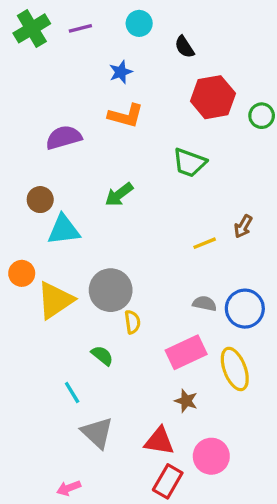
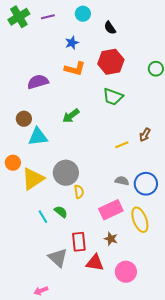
red hexagon: (213, 97) -> (111, 62), moved
cyan line: (72, 392) -> (43, 217), moved
red rectangle: (168, 481) -> (79, 242), moved, turned -36

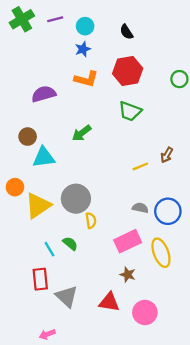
cyan circle: (83, 14) -> (85, 26), moved
red rectangle: (79, 242) -> (40, 279), moved

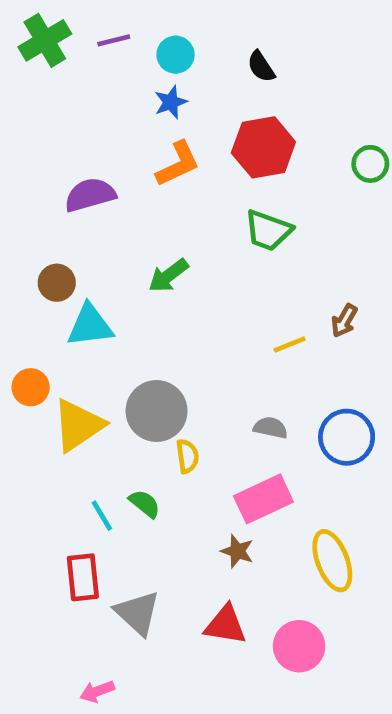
orange L-shape: (86, 79) -> (178, 164), turned -40
gray semicircle: (140, 208) -> (271, 428), moved
yellow ellipse: (161, 253) -> (332, 561), moved
brown star: (128, 275) -> (237, 551), moved

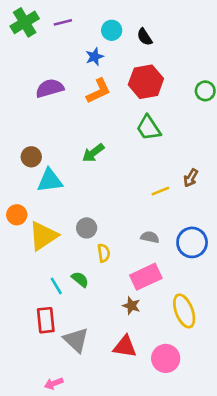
cyan circle: (176, 55) -> (112, 30), moved
purple semicircle: (90, 195) -> (50, 88), moved
green trapezoid: (268, 230) -> (149, 128), turned 36
gray circle: (157, 411) -> (87, 228), size x0.6

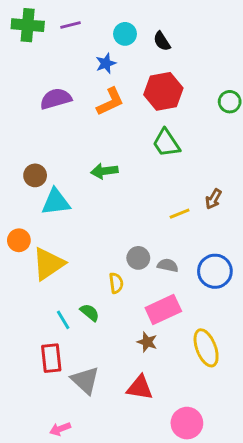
green cross: (25, 22) -> (28, 25), turned 36
green arrow: (93, 153) -> (104, 171), turned 30
gray circle: (87, 228) -> (138, 258), moved
pink circle: (166, 358) -> (187, 423), moved

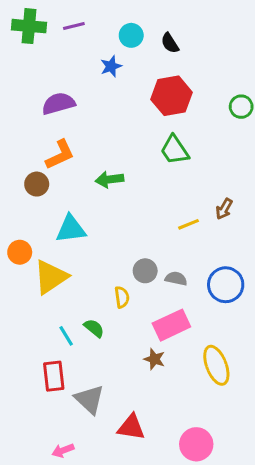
orange L-shape: (110, 102) -> (60, 155), moved
cyan triangle: (56, 202) -> (71, 229), moved
red triangle: (140, 388) -> (131, 427), moved

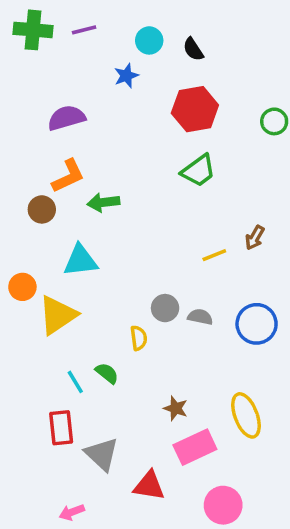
green trapezoid: (175, 150) -> (198, 171), turned -92
green arrow: (110, 179) -> (103, 202), moved
pink rectangle: (171, 325) -> (195, 447), moved

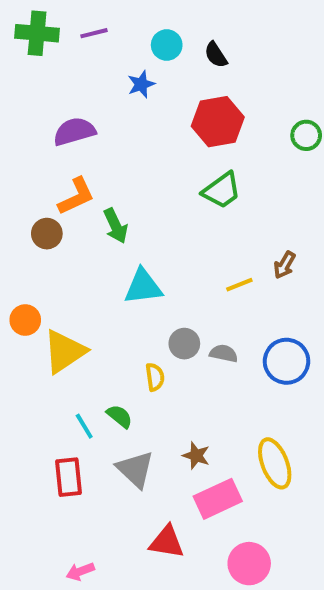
green arrow: (103, 202) -> (116, 226), turned -108
cyan triangle: (81, 261) -> (143, 287), moved
gray triangle: (102, 454) -> (135, 469), moved

